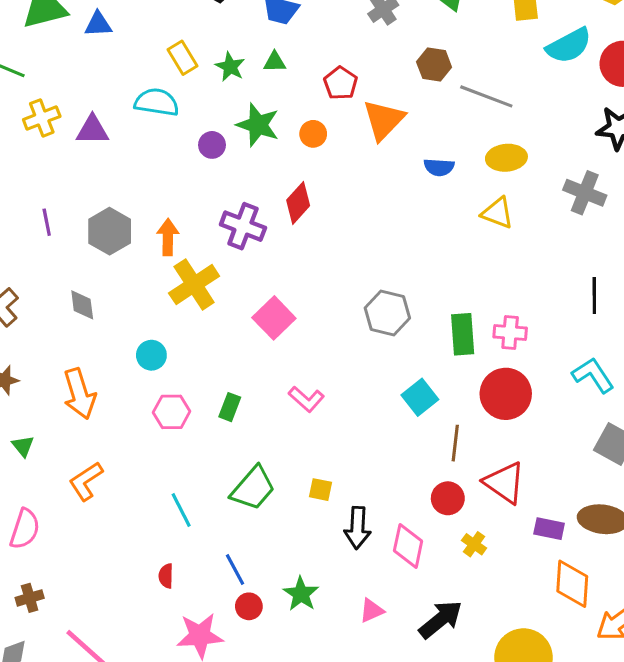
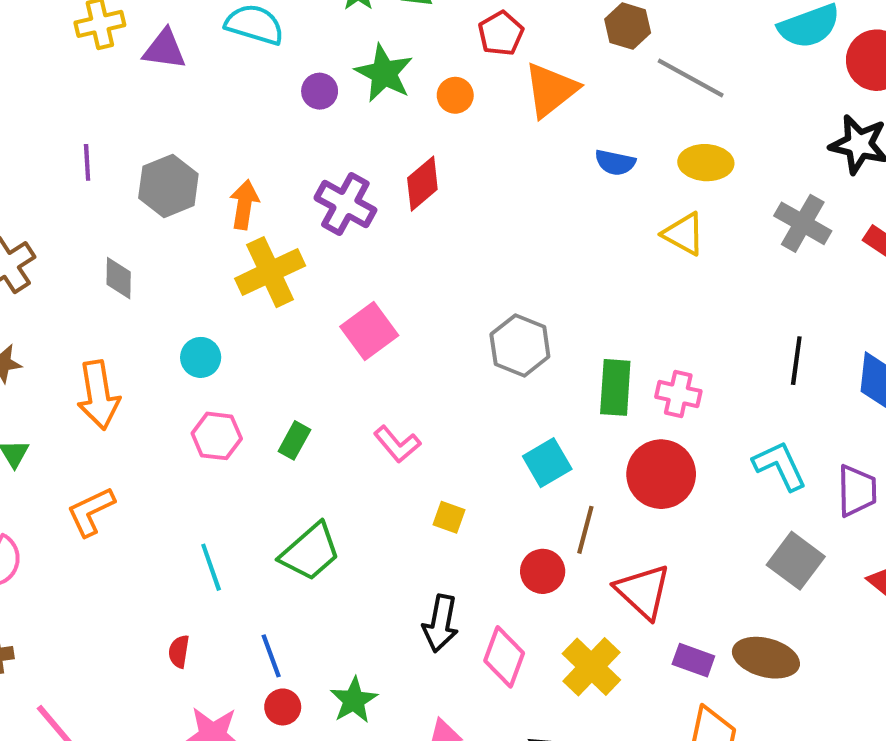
yellow square: (321, 490) -> (449, 517), moved
red circle: (448, 498) -> (543, 571), moved
yellow cross: (474, 544) -> (591, 667), size x1.8

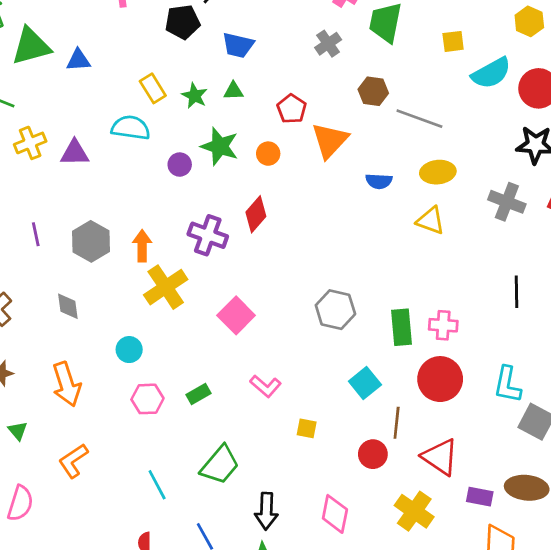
green rectangle: (294, 440) -> (198, 394), turned 40
cyan L-shape: (780, 466) -> (507, 385), moved, turned -135
black arrow: (441, 623) -> (266, 511), moved
pink diamond: (504, 657) -> (335, 514), moved

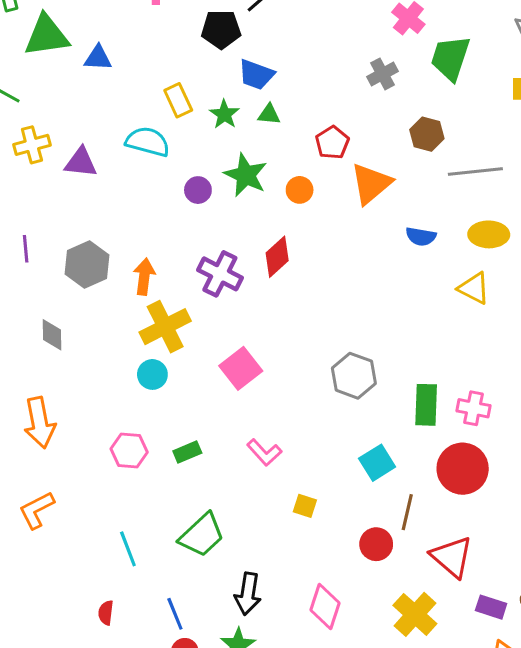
blue trapezoid: (238, 45) -> (256, 75), moved
gray line: (419, 119) -> (475, 171), turned -33
cyan circle: (129, 350) -> (152, 374), moved

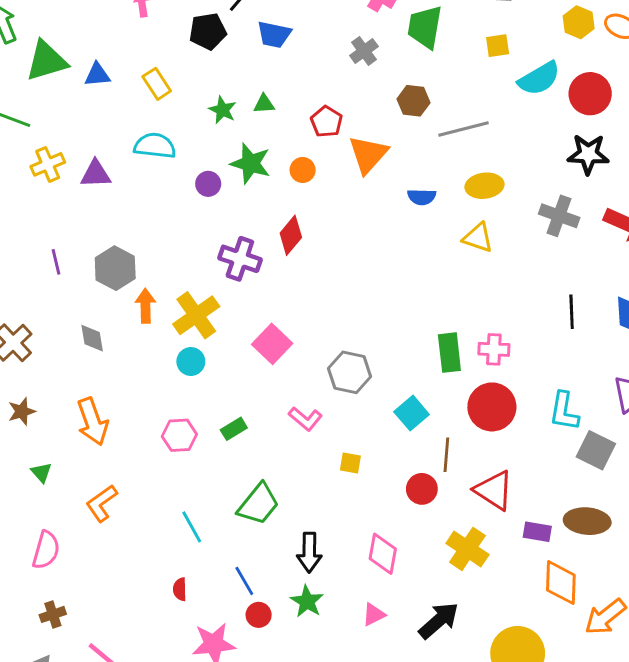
blue trapezoid: (256, 75) -> (274, 34), moved
yellow rectangle: (178, 100) -> (157, 84), moved
orange arrow: (144, 277) -> (145, 306), moved
gray hexagon: (354, 376) -> (350, 372), moved

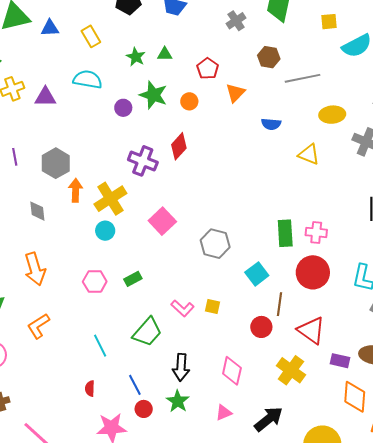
orange triangle: (368, 154) -> (235, 93), size x0.7
yellow ellipse: (484, 186) -> (332, 115), moved
pink L-shape: (305, 419) -> (183, 308), moved

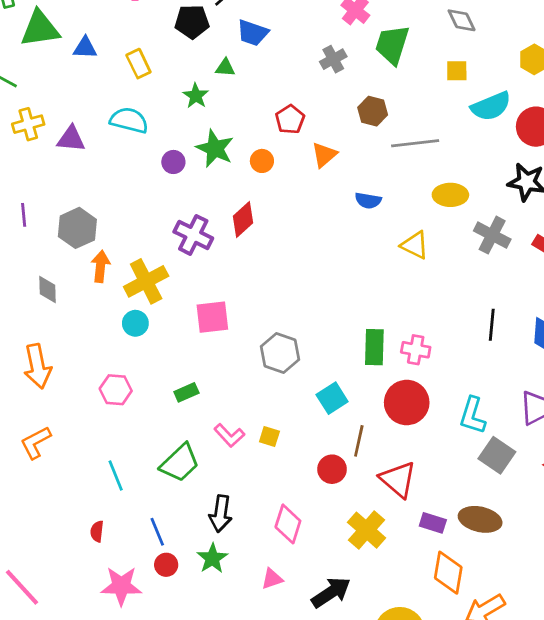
green triangle: (165, 54) -> (225, 68), moved
pink square: (162, 221) -> (212, 317), turned 32
green rectangle: (133, 279) -> (186, 392), moved

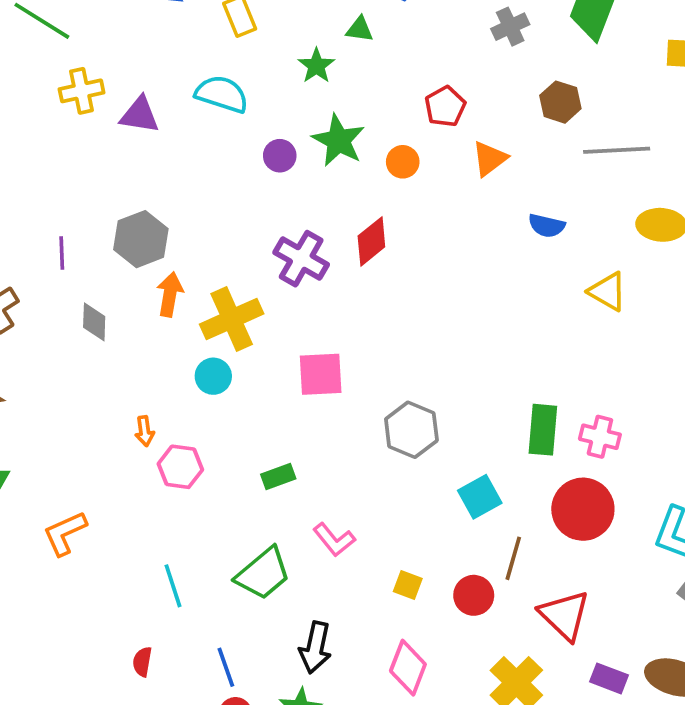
purple line: (24, 215) -> (62, 253), moved
orange arrow: (37, 366) -> (145, 431), moved, size x0.5
yellow square: (269, 436) -> (408, 585), moved

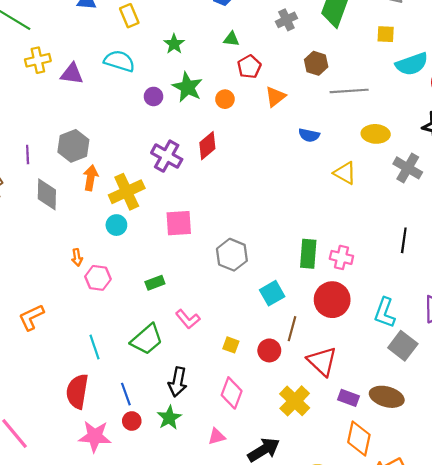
green triangle: (360, 29) -> (231, 39), moved
gray diamond: (94, 322) -> (47, 194), size x1.4
red semicircle: (142, 662) -> (77, 391), size x2.0

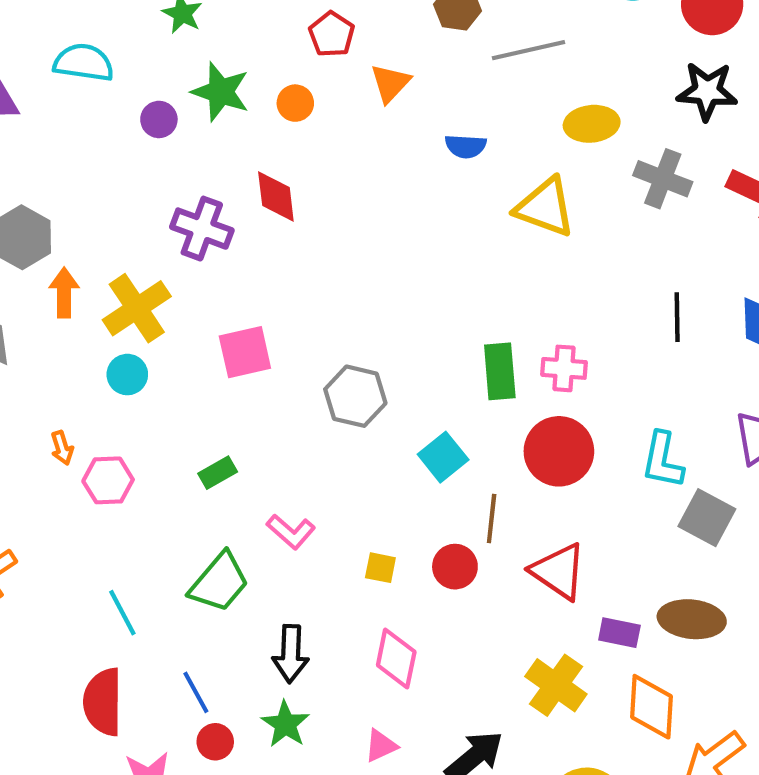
red diamond: (207, 146) -> (276, 196), turned -48
yellow triangle: (345, 173) -> (545, 207), size x1.4
yellow cross: (295, 401) -> (556, 685), moved

